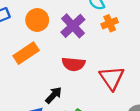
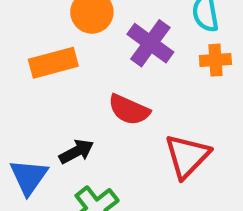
purple cross: (73, 26) -> (150, 43), turned -30

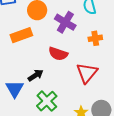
orange cross: (215, 60) -> (95, 38), moved

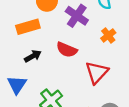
orange cross: (95, 38) -> (108, 35), turned -32
black arrow: (36, 75) -> (33, 56), moved

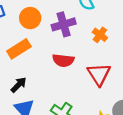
purple cross: (77, 16) -> (64, 24), turned -35
black arrow: (33, 56) -> (19, 85), moved

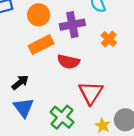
orange rectangle: (19, 49) -> (41, 45), moved
red triangle: (99, 74) -> (91, 93), moved

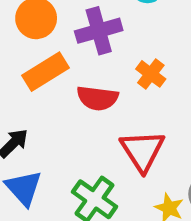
orange cross: (109, 39) -> (151, 74), moved

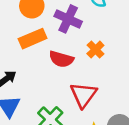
purple cross: (99, 31) -> (68, 19), turned 32

